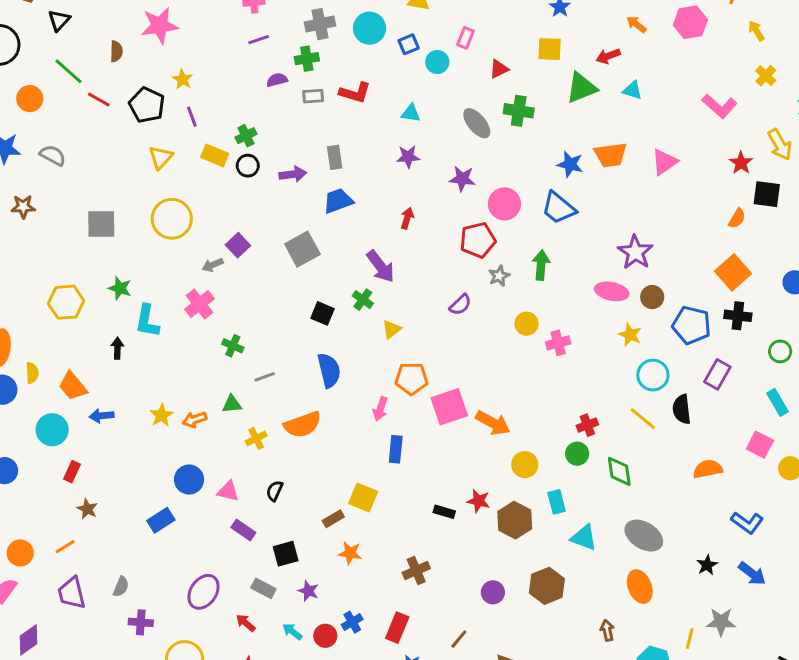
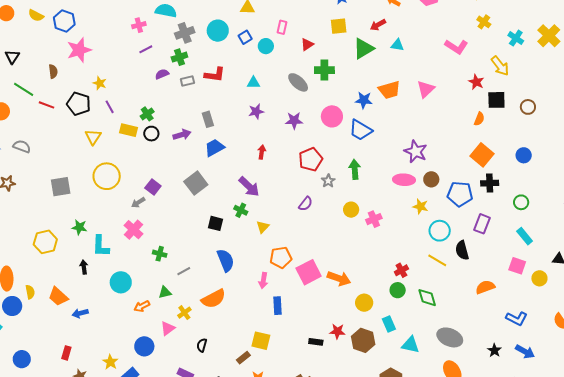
pink circle: (504, 204) -> (332, 116), moved
yellow star: (161, 415) -> (110, 362), moved
cyan circle: (52, 430) -> (121, 282), moved
pink triangle: (228, 491) -> (168, 328), moved, turned -42

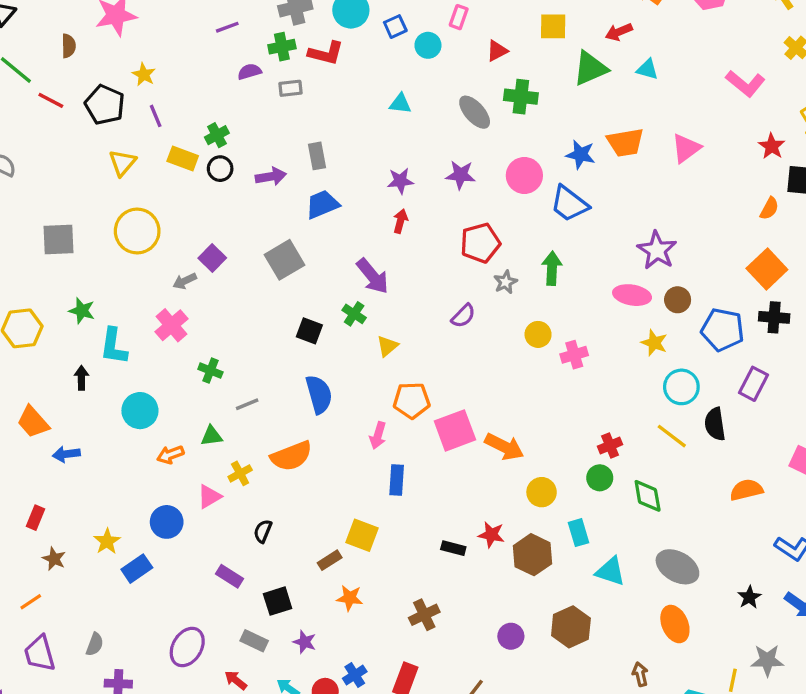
red L-shape: (215, 75) -> (326, 53), moved
purple star: (256, 111) -> (400, 181), moved

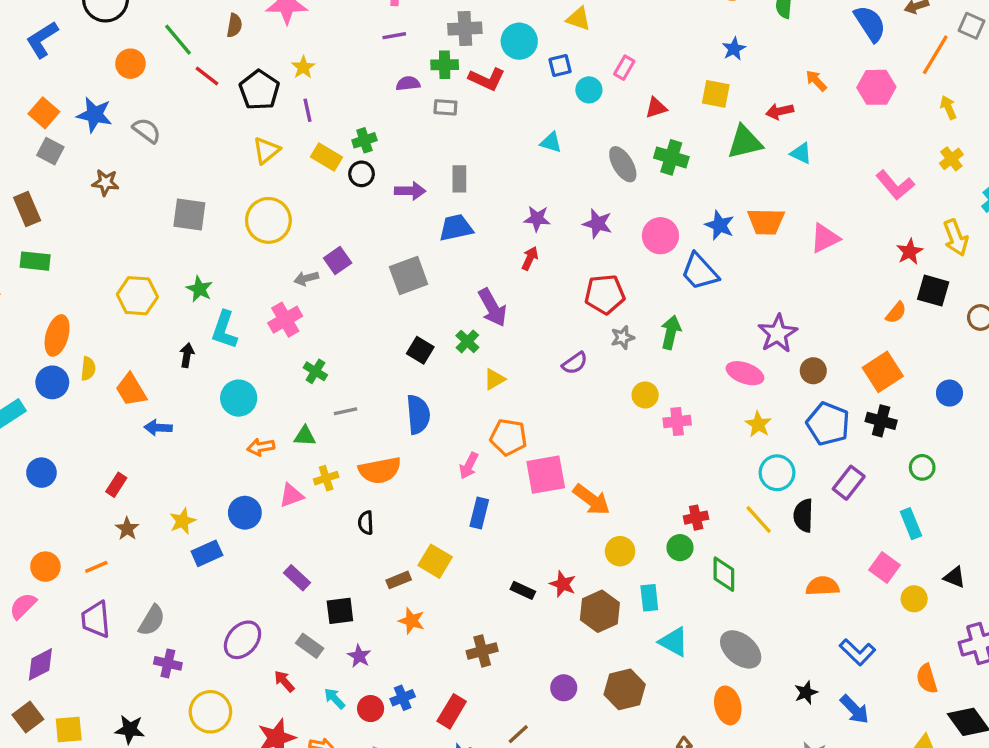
brown circle: (678, 300) -> (813, 371), moved
black semicircle: (263, 531) -> (366, 523), moved, turned -35
gray semicircle: (95, 644) -> (152, 620), size x1.4

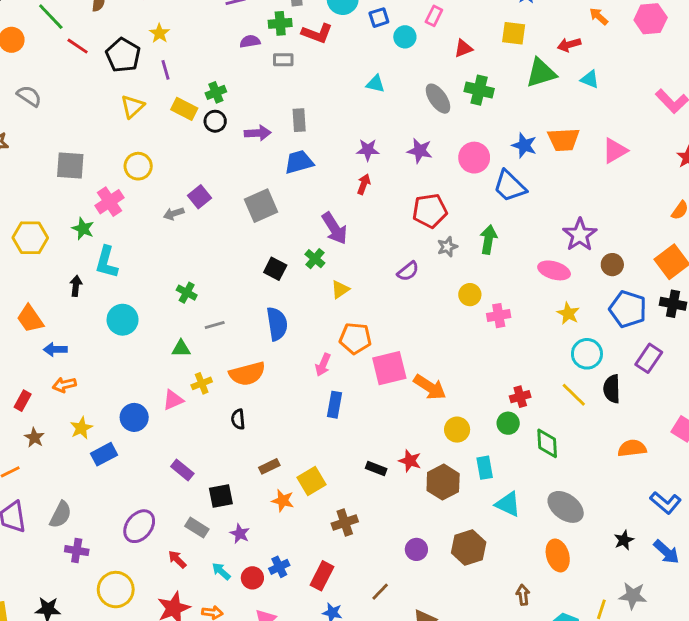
yellow circle: (268, 220) -> (138, 166), size x0.7
pink cross: (285, 320) -> (110, 202), moved
orange arrow: (261, 447) -> (64, 385), moved
yellow square: (435, 561) -> (312, 481), moved, turned 32

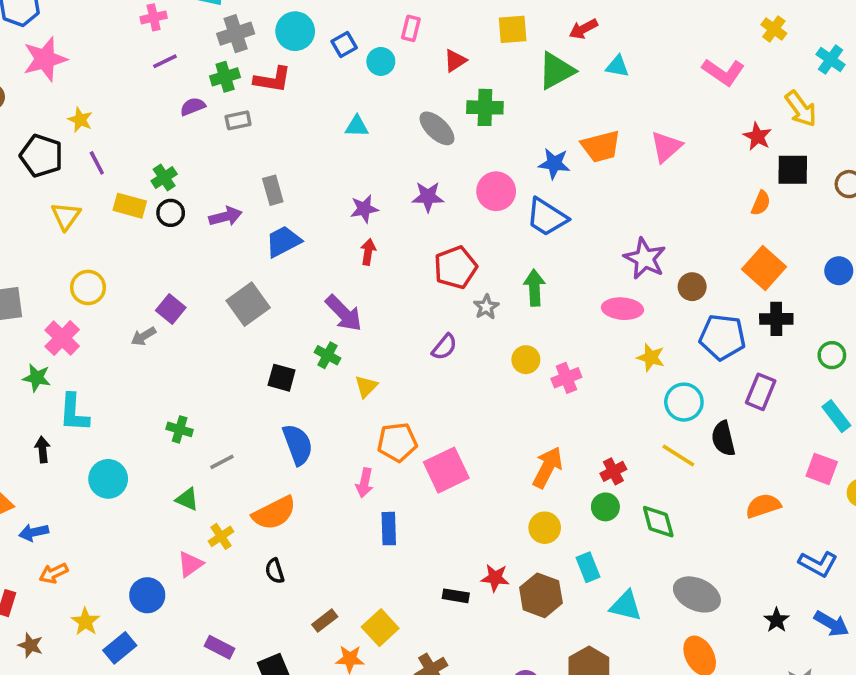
green triangle: (181, 349) -> (187, 499), turned 36
orange arrow: (430, 387) -> (548, 467), moved, turned -84

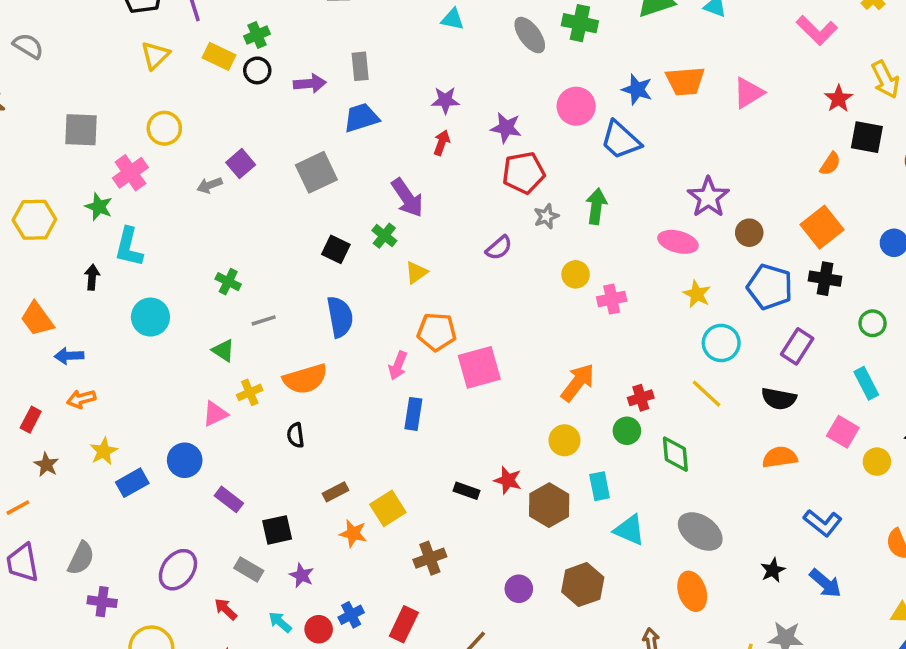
purple star: (428, 197) -> (506, 128), moved
black semicircle: (723, 439) -> (779, 399), moved, turned -76
blue circle: (147, 595) -> (185, 460), moved

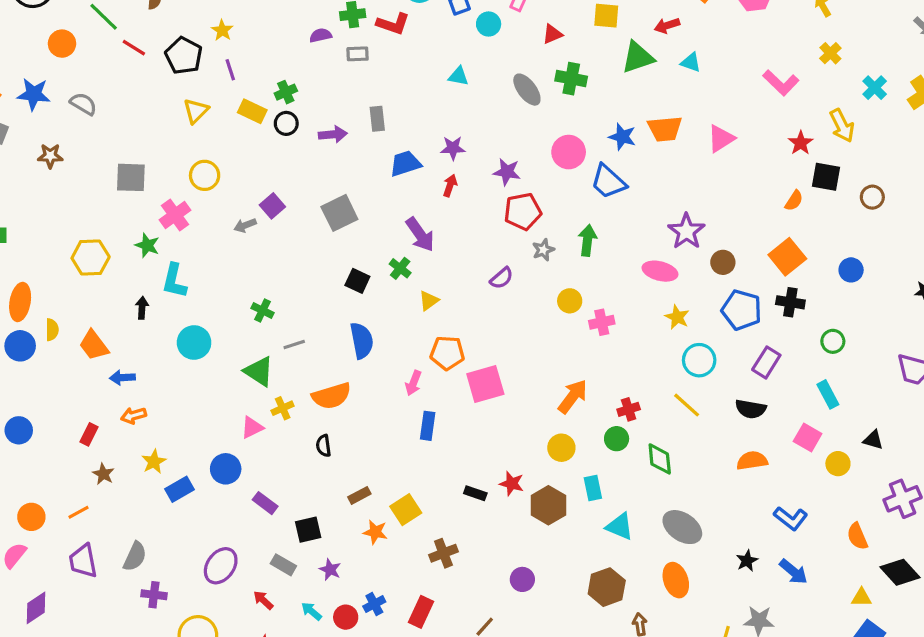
blue trapezoid: (361, 118) -> (405, 164), moved
green triangle: (223, 350) -> (259, 371), size x1.5
brown hexagon: (583, 585) -> (607, 587), moved

